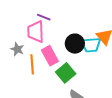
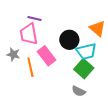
cyan trapezoid: (91, 45) -> (86, 51), moved
green square: (66, 73) -> (84, 69), moved

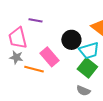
pink trapezoid: (29, 34) -> (18, 38), moved
orange line: (30, 67) -> (34, 69), turned -60

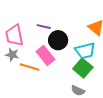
purple line: (36, 20) -> (44, 27), moved
black circle: (71, 40) -> (58, 40), moved

